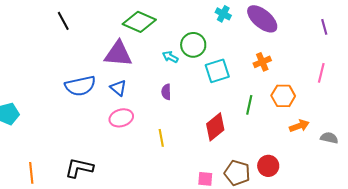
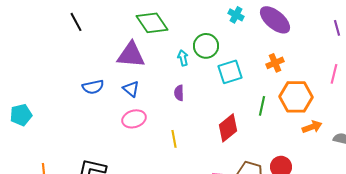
green diamond: (139, 22) -> (152, 23), turned 32
cyan arrow: (170, 57) -> (183, 58), turned 49
blue semicircle: (80, 86) -> (93, 87), size x0.7
orange hexagon: (283, 96) -> (296, 97), size x1.4

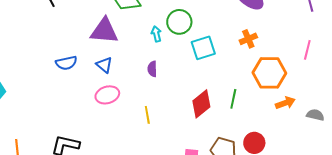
green line: (262, 106) -> (233, 99), moved

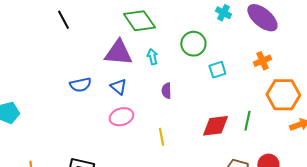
cyan arrow: (156, 34) -> (152, 57), moved
cyan square: (203, 48) -> (217, 70), size x0.7
red diamond: (201, 104) -> (215, 126), turned 32

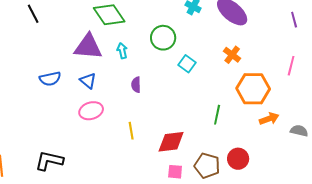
orange cross: (262, 61) -> (232, 55), turned -30
cyan square: (217, 70) -> (187, 64), turned -36
red diamond: (215, 126) -> (171, 142), moved

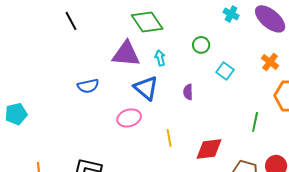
green circle: (163, 38) -> (201, 45), size x0.7
blue triangle: (88, 81) -> (146, 88), moved, size x1.5
purple semicircle: (136, 85) -> (188, 92), moved

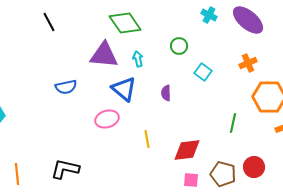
orange cross: (270, 62) -> (248, 63), turned 30

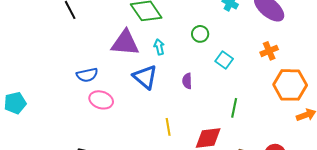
pink ellipse: (107, 119) -> (101, 100), moved, turned 35
green line: (233, 123) -> (234, 108), moved

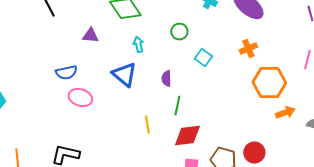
purple triangle: (125, 43) -> (90, 36), moved, size x0.6
green line: (234, 108) -> (177, 106), moved

